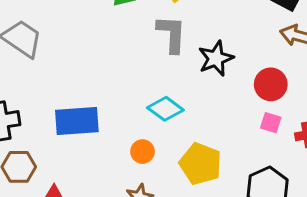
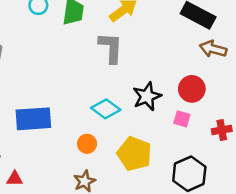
black star: (216, 58) -> (147, 96), moved
pink square: (271, 123) -> (182, 119), moved

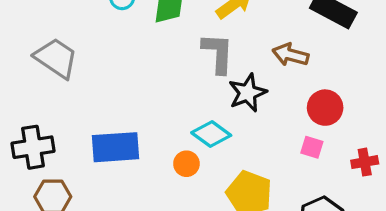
brown arrow: (213, 49) -> (290, 55), moved
black star: (147, 96) -> (248, 93), moved
orange circle: (87, 144) -> (186, 164), moved

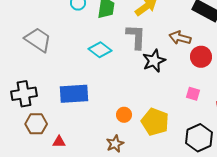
red circle: (325, 108) -> (201, 57), moved
cyan diamond: (211, 134) -> (100, 50), moved
orange circle: (186, 164) -> (124, 115), moved

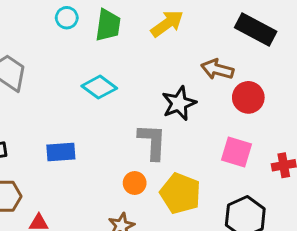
gray L-shape: (136, 37) -> (152, 142), moved
blue rectangle: (74, 94) -> (61, 152), size x0.7
pink square: (193, 94) -> (236, 152), size x1.5

